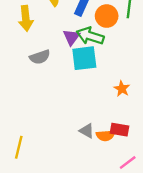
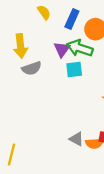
yellow arrow: (26, 18) -> (20, 46), moved
cyan square: (84, 58) -> (74, 69), size x0.7

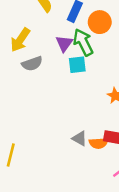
yellow arrow: (20, 46) -> (20, 40), turned 40
green arrow: (80, 48) -> (83, 42), turned 45

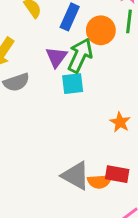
green arrow: (83, 42) -> (80, 56), turned 52
gray triangle: (80, 138) -> (76, 176), size x1.5

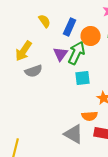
cyan square: (73, 84) -> (83, 78), moved
orange semicircle: (99, 181) -> (90, 116), moved

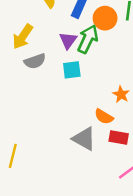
cyan square: (83, 78) -> (72, 70), moved
orange semicircle: (90, 116) -> (104, 117), turned 35

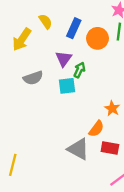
yellow arrow: (23, 37) -> (22, 39), moved
green arrow: (88, 39) -> (79, 70), moved, size x0.6
orange semicircle: (104, 117) -> (96, 129), turned -84

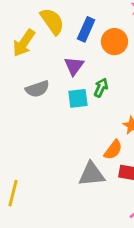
yellow semicircle: (46, 21) -> (52, 21), size x1.5
green arrow: (79, 70) -> (101, 88), moved
gray triangle: (78, 149) -> (91, 174), turned -35

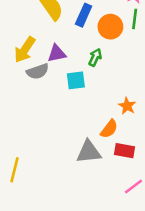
yellow arrow: (24, 43) -> (25, 50), moved
purple triangle: (74, 66) -> (57, 53), moved, turned 42
green arrow: (101, 88) -> (95, 57), moved

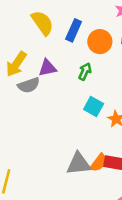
cyan square: (76, 80) -> (94, 106), moved, turned 36
orange semicircle: (109, 129) -> (99, 163), moved

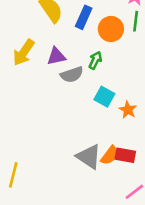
gray semicircle: (29, 85) -> (72, 75), moved
gray triangle: (79, 164) -> (89, 157), turned 40

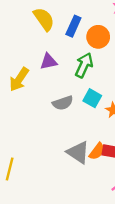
yellow arrow: (24, 52) -> (19, 79), moved
green arrow: (95, 60) -> (84, 65), size x1.5
gray semicircle: (72, 75) -> (63, 103), moved

